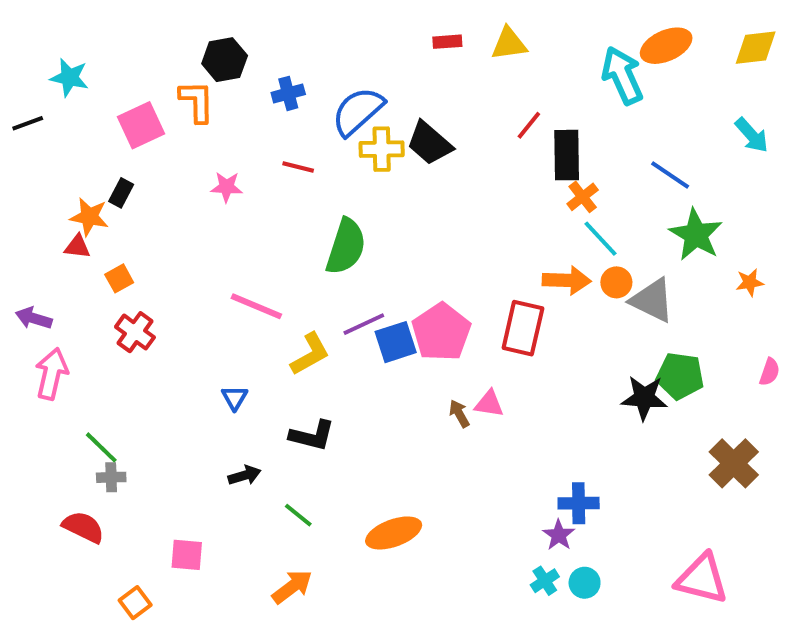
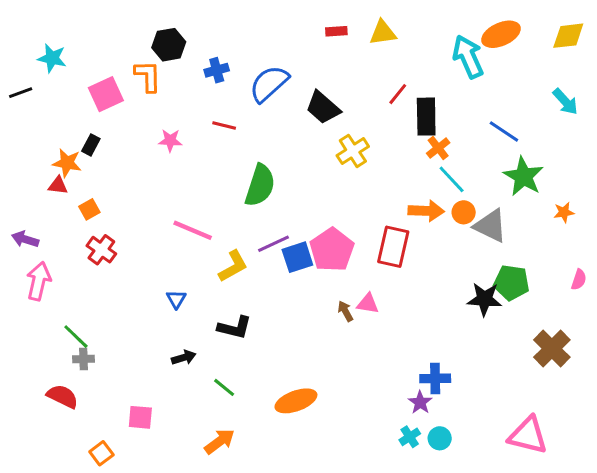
yellow cross: (382, 149) -> (353, 151), moved, turned -32

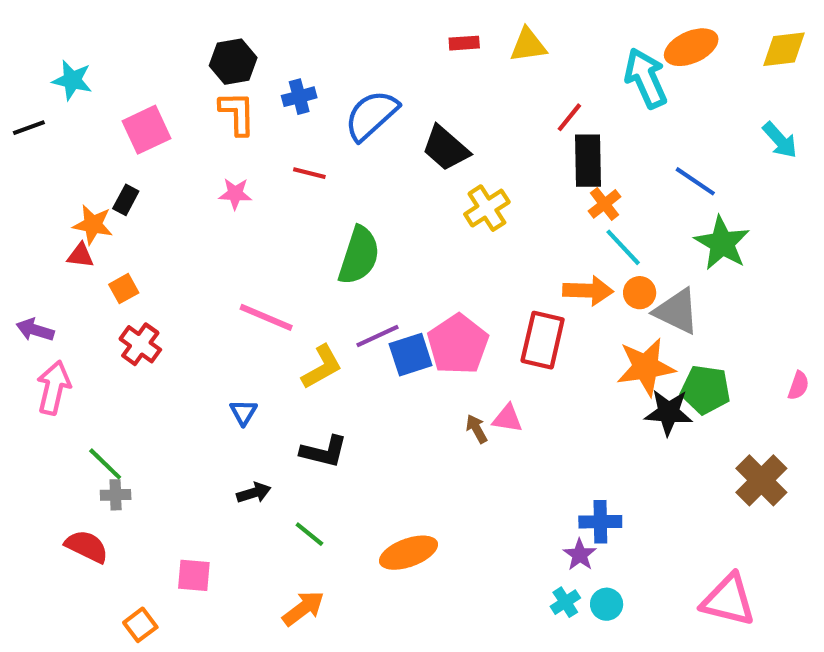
orange L-shape: (148, 76) -> (237, 113), moved
red line: (398, 94) -> (569, 117), moved
orange star: (564, 212) -> (646, 367), moved, size x2.0

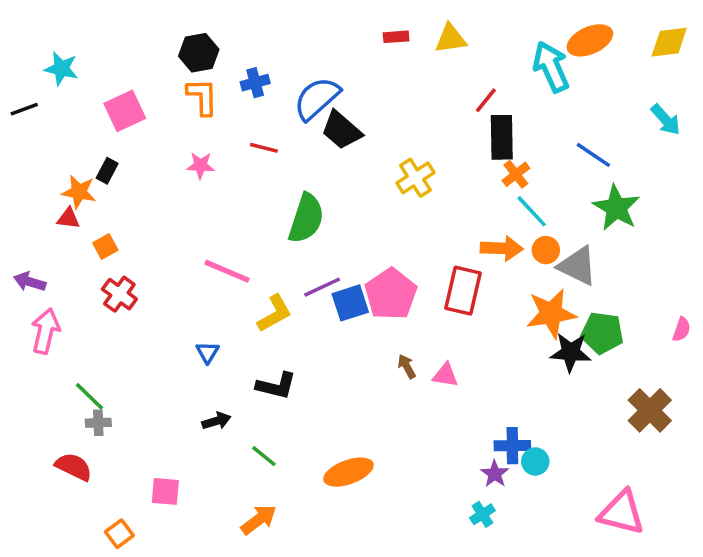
black trapezoid: (446, 148) -> (341, 130), moved
pink triangle: (508, 419) -> (445, 375), moved
cyan circle: (607, 604) -> (535, 461), moved

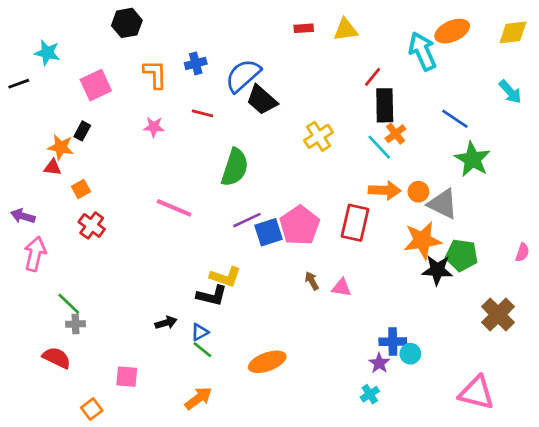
black hexagon: (199, 53) -> (127, 23), moved
cyan line: (532, 211) -> (379, 147), moved
yellow L-shape: (275, 313) -> (225, 277), moved, turned 48
blue triangle: (208, 352) -> (200, 332), moved, turned 30

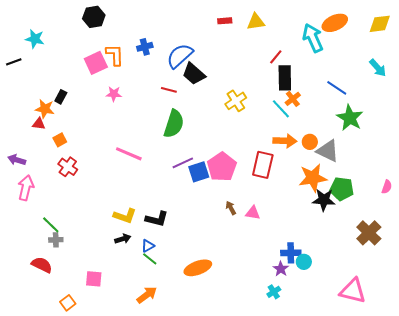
pink square: (96, 85) -> (96, 63), moved
red line: (202, 113) -> (169, 90), moved
yellow L-shape: (225, 277) -> (125, 216), moved

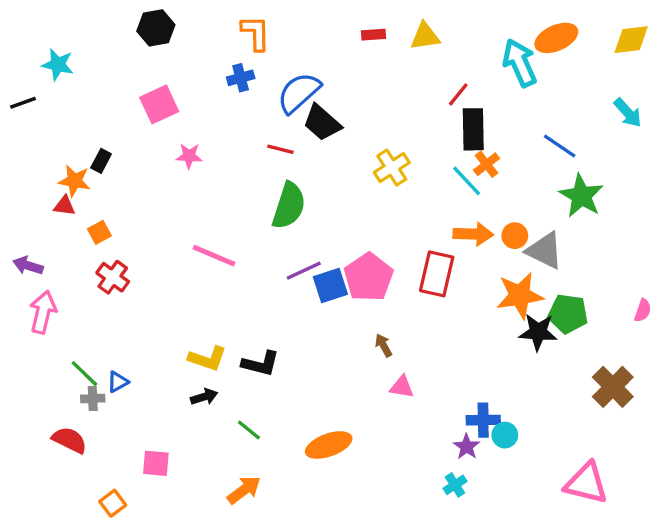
orange L-shape: (115, 55) -> (256, 33), moved
pink triangle: (253, 213) -> (402, 387), moved
blue triangle: (148, 246) -> (118, 382), moved

